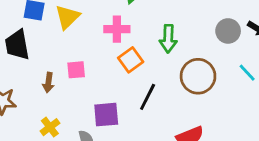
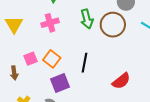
orange square: (131, 60) -> (52, 59), moved
brown circle: (198, 76) -> (113, 25), moved

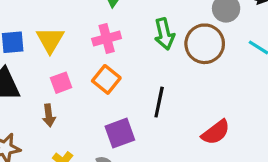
pink square: (31, 59) -> (61, 83), moved
orange square: (52, 59) -> (106, 79), moved

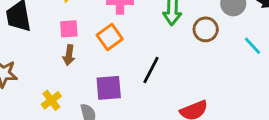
brown circle: (205, 44) -> (206, 29), size x0.7
brown arrow: (49, 115) -> (69, 55), moved

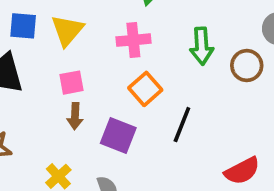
orange square: (110, 37) -> (145, 89), moved
purple square: (109, 88) -> (118, 135), moved, turned 32

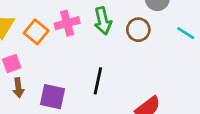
pink cross: (133, 40) -> (67, 23), moved
orange square: (145, 89) -> (36, 32), moved

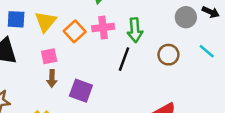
brown circle: (138, 30) -> (168, 55), moved
black line: (98, 81) -> (124, 59), moved

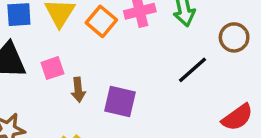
pink square: (49, 56) -> (52, 68), moved
black line: (124, 59) -> (192, 70), moved, turned 35

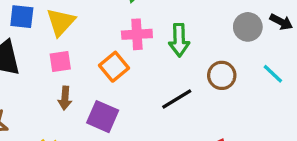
orange square: (101, 21) -> (114, 67), moved
pink square: (52, 68) -> (60, 61), moved

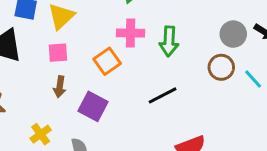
brown circle: (222, 75) -> (221, 67), moved

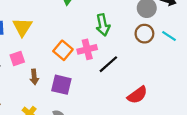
pink cross: (130, 33) -> (87, 49), moved
pink square: (58, 53) -> (17, 58), moved

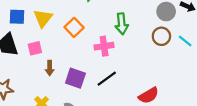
orange square: (63, 50) -> (74, 27), moved
black line: (108, 64) -> (107, 79), moved

